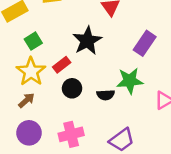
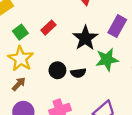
black star: (87, 41) -> (85, 38), moved
red rectangle: (62, 65) -> (48, 28), moved
black semicircle: (106, 95) -> (78, 73), moved

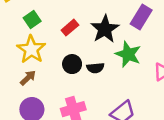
red rectangle: (48, 28) -> (70, 28), moved
green star: (107, 60) -> (128, 54), turned 30

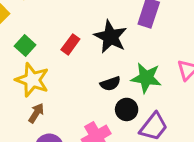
green star: (128, 54) -> (146, 78), moved
black circle: (72, 64) -> (127, 109), moved

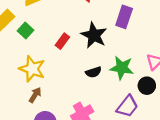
green square: (25, 46) -> (25, 30), moved
black circle: (127, 109) -> (147, 86), moved

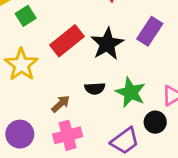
red rectangle: (62, 41) -> (67, 41), size x1.6
brown arrow: (35, 95) -> (61, 104), moved

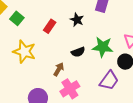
red rectangle: (67, 41) -> (50, 26), size x0.6
black star: (107, 44) -> (77, 20), size x0.6

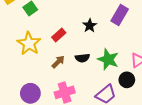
red rectangle: (50, 26) -> (59, 35), moved
brown arrow: (59, 69) -> (58, 62), moved

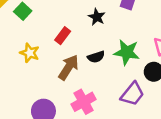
yellow star: (29, 44) -> (30, 53), size x0.7
brown arrow: (58, 62) -> (69, 67), size x1.5

